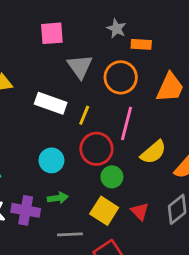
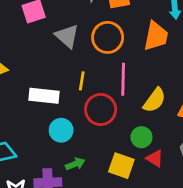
white rectangle: (51, 103) -> (44, 96), moved
green circle: (112, 177) -> (141, 137), moved

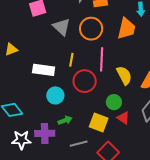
yellow semicircle: (155, 100) -> (124, 75), turned -66

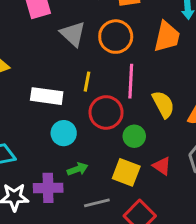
green circle: (114, 102) -> (134, 136), moved

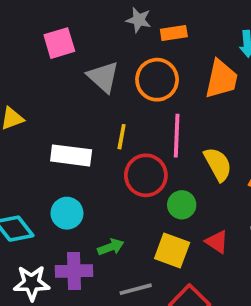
cyan circle: (64, 133) -> (67, 213), moved

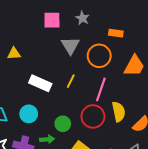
gray star: (139, 20) -> (82, 18), moved
red circle: (146, 175) -> (93, 116), moved
green circle: (182, 205) -> (63, 124), moved

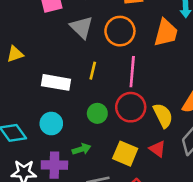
yellow semicircle: (119, 112) -> (163, 115), moved
green circle: (63, 124) -> (97, 113), moved

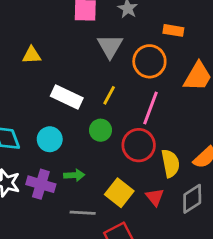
green circle: (97, 113) -> (100, 130), moved

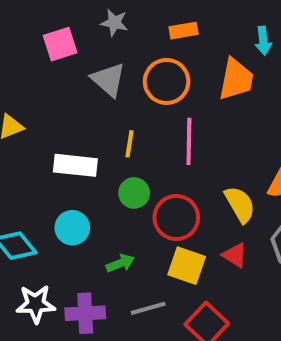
red circle: (139, 145) -> (176, 218), moved
purple cross: (41, 184) -> (85, 313), moved

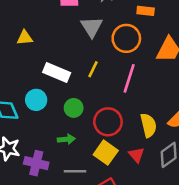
green circle: (134, 193) -> (74, 108), moved
cyan circle: (72, 228) -> (36, 100), moved

